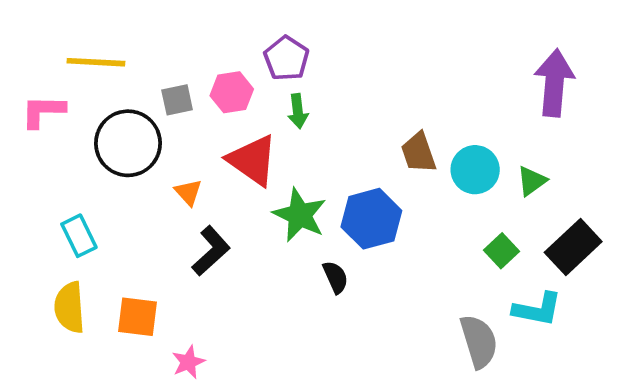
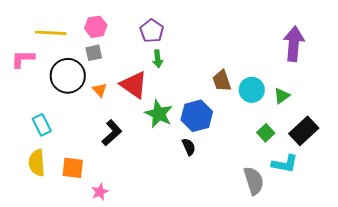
pink hexagon: (232, 92) -> (96, 27), moved
orange triangle: (188, 192) -> (100, 90), moved
black semicircle: (336, 277) -> (189, 147), moved

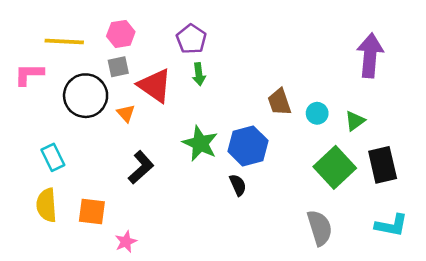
red triangle: (134, 85) -> (155, 86), moved
cyan circle: (252, 90) -> (317, 113), size x0.7
black rectangle: (304, 131) -> (383, 165), turned -60
green square: (266, 133) -> (335, 167), size x1.8
cyan L-shape: (285, 164) -> (391, 225), moved

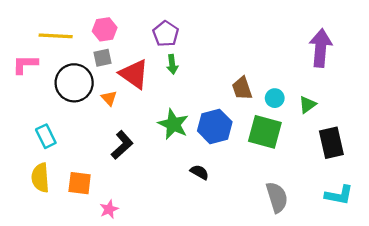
green square: (335, 167) -> (265, 132), moved, turned -32
black semicircle: (238, 185) -> (199, 172), moved, turned -36

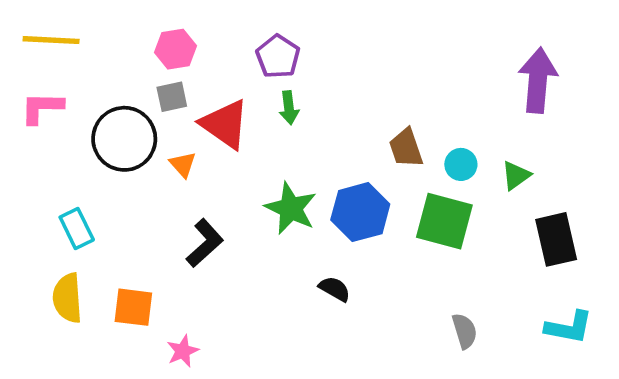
yellow line: (56, 36) -> (51, 40), moved
gray semicircle: (277, 197) -> (465, 331), size x0.7

